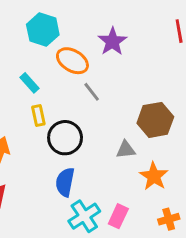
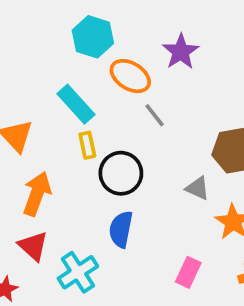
cyan rectangle: (29, 83) -> (76, 104), size x1.5
gray triangle: (126, 150) -> (198, 188), turned 30
cyan cross: (84, 216) -> (78, 272), moved

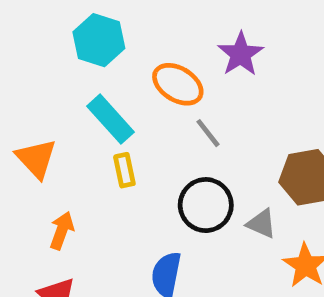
cyan hexagon: (93, 37) -> (99, 40), moved
black circle: (121, 173) -> (206, 205), moved
orange arrow: (37, 194) -> (62, 231), size x0.7

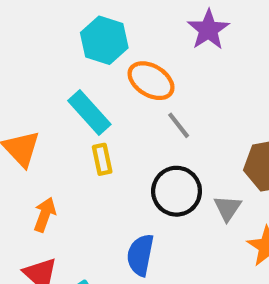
cyan hexagon: (99, 40) -> (104, 40), moved
purple star: (241, 54) -> (208, 30), moved
gray triangle: (261, 224) -> (228, 208), turned 40

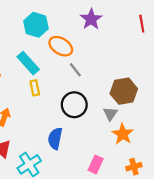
gray triangle: (228, 208) -> (110, 114), moved

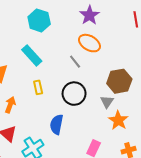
orange ellipse: (61, 46) -> (89, 43), moved
yellow rectangle: (35, 88) -> (38, 87), moved

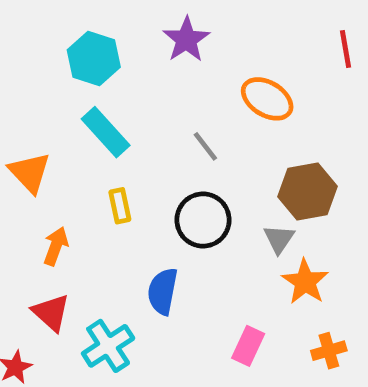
purple star: (89, 15) -> (186, 40), moved
cyan hexagon: (39, 20) -> (94, 59), moved
orange ellipse: (89, 43) -> (267, 99), moved

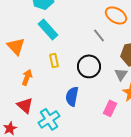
gray line: (205, 146) -> (99, 35), moved
pink rectangle: (248, 346) -> (110, 108), moved

